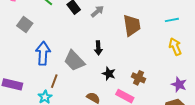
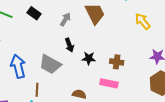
gray arrow: (97, 11) -> (65, 19), moved
black star: (109, 74) -> (89, 58), moved

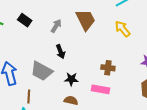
yellow arrow: (143, 21) -> (123, 29), moved
black star: (89, 58) -> (71, 79), moved

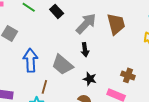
gray arrow: (56, 26) -> (86, 24), size x1.6

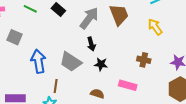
brown cross: (128, 75) -> (144, 60), moved
black star: (90, 79) -> (101, 64), moved

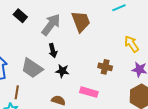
yellow arrow: (155, 27) -> (132, 44), moved

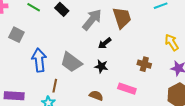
black arrow: (53, 51) -> (105, 43), moved, turned 64

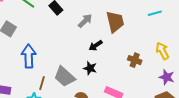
gray arrow: (92, 20) -> (85, 21), size x0.7
gray trapezoid: (71, 62) -> (64, 77), moved
brown cross: (144, 64) -> (135, 60), moved

